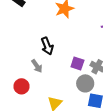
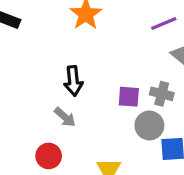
black arrow: (47, 46) -> (73, 81), turned 30

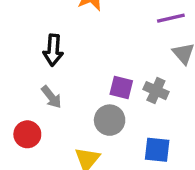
black arrow: (73, 81) -> (53, 50), moved
gray circle: (149, 125) -> (110, 120), moved

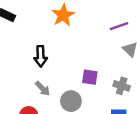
gray cross: (156, 91) -> (122, 86), moved
gray circle: (110, 120) -> (71, 101), moved

